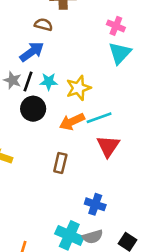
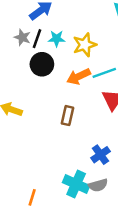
blue cross: (95, 204) -> (101, 155), turned 36

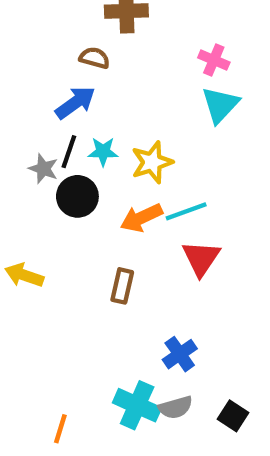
gray star: (22, 37) -> (43, 169), moved

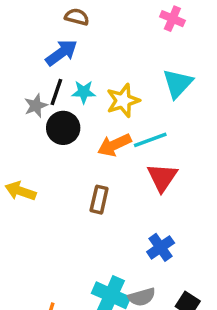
cyan triangle: (220, 105) -> (178, 83), moved
gray star: (43, 169) -> (36, 106), turned 30
blue cross: (180, 354) -> (161, 247), moved

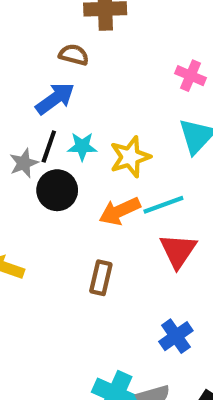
pink cross: (172, 19) -> (191, 76), moved

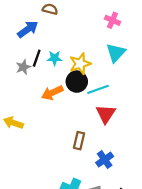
blue arrow: (55, 99) -> (28, 29), moved
black circle: (57, 190) -> (77, 82), moved
orange arrow: (120, 211) -> (52, 93), moved
brown rectangle: (101, 278) -> (79, 141), moved

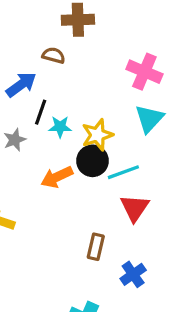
pink cross: (112, 20) -> (144, 72), size x1.5
black line: (37, 58) -> (41, 112), moved

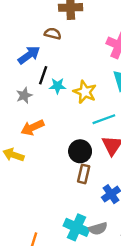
yellow star: (97, 135) -> (85, 92), turned -30
black circle: (93, 161) -> (80, 151), moved
orange arrow: (57, 177) -> (33, 128), moved

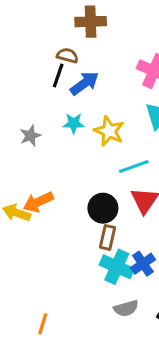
blue arrow: (29, 55) -> (84, 83), moved
black line: (43, 75) -> (58, 76), moved
orange arrow: (33, 128) -> (38, 202), moved
cyan cross: (77, 227) -> (117, 267), moved

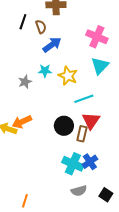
brown semicircle: (67, 56) -> (41, 27), turned 56
black line: (58, 76) -> (23, 22), moved
gray star: (30, 136) -> (25, 82), moved
brown rectangle: (108, 237) -> (82, 134), moved

